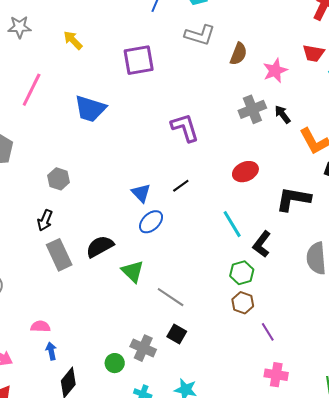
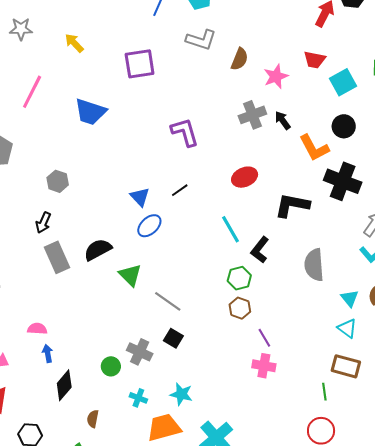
pink cross: (276, 375) -> (264, 366), moved

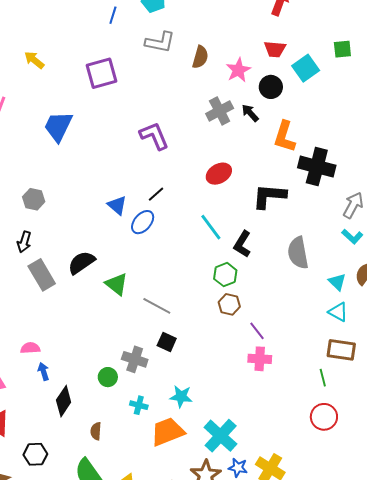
blue trapezoid: (90, 112) -> (58, 126), turned 104
black circle: (344, 126) -> (271, 87), moved
orange L-shape: (314, 148) -> (285, 137), turned 52
blue ellipse: (149, 226) -> (143, 222), moved

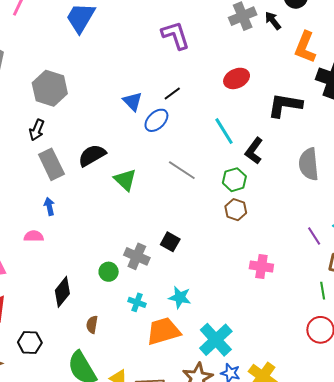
gray hexagon: (34, 199) -> (50, 88), size x1.6
gray line: (157, 306) -> (182, 170), moved
purple line: (257, 331) -> (314, 236), moved
blue arrow: (43, 372) -> (49, 206), moved

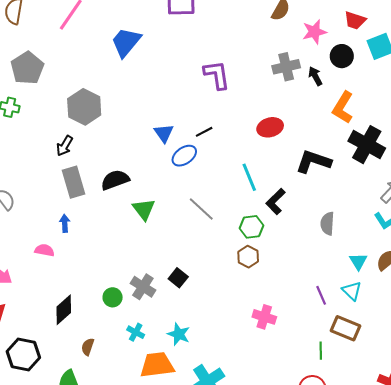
gray semicircle: (309, 164) -> (327, 224), size x0.7
black hexagon: (30, 343) -> (23, 354), size x1.4

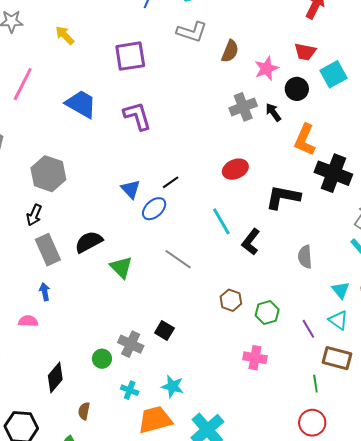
blue trapezoid: (126, 42) -> (81, 104), turned 88
purple L-shape: (217, 75) -> (137, 116), moved
green hexagon: (252, 227) -> (267, 313), moved

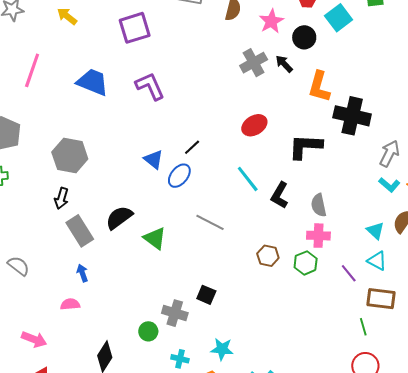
gray semicircle: (305, 257) -> (319, 205), moved
pink cross: (255, 358) -> (318, 236), moved

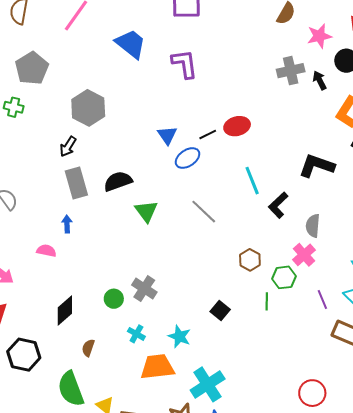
red ellipse: (254, 125) -> (237, 126), moved
pink cross: (318, 236) -> (304, 255), turned 30
black square: (206, 295) -> (220, 310), moved
green line: (363, 327) -> (267, 301), moved

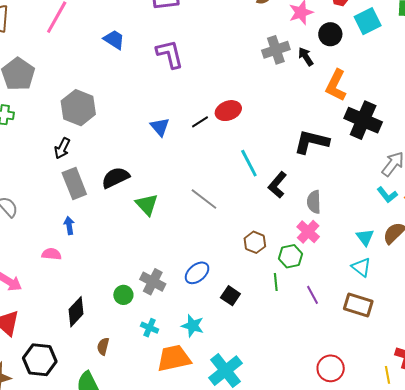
blue trapezoid: (131, 44) -> (114, 40), size x0.7
blue ellipse: (188, 158) -> (197, 273), moved
purple line: (322, 300) -> (312, 295), moved

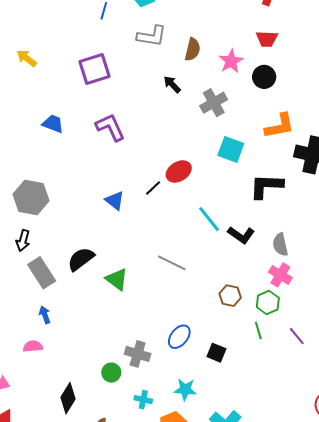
cyan square: (368, 21) -> (231, 149), moved, turned -32
black arrow: (306, 57) -> (172, 84), moved
orange L-shape: (336, 85) -> (280, 126), turned -116
black L-shape: (277, 185) -> (241, 235), turned -84

